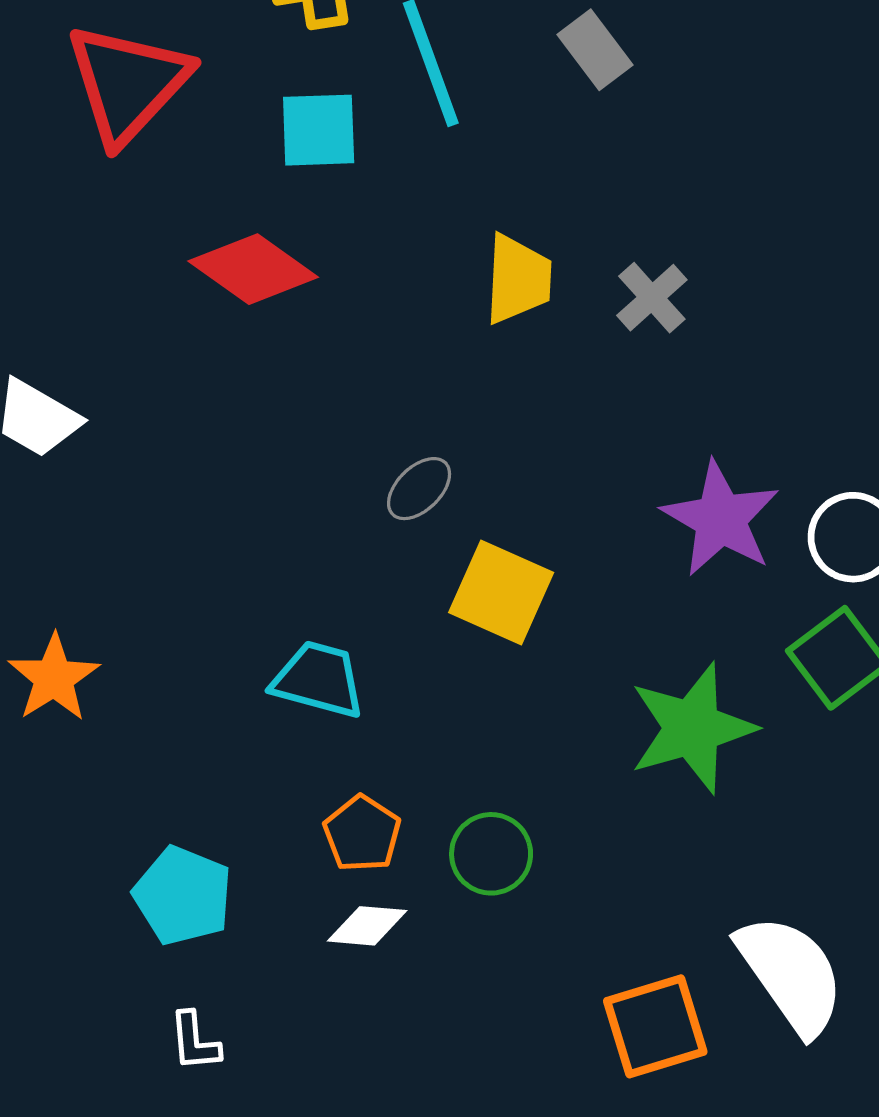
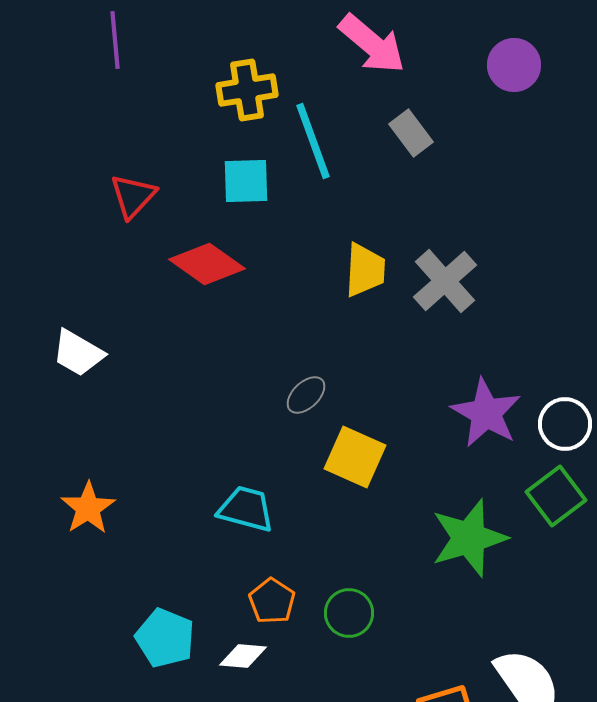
red triangle: (128, 83) -> (133, 196), moved, size x0.6
gray cross: (652, 298) -> (445, 281), size x1.5
white diamond: (367, 926) -> (243, 656), moved

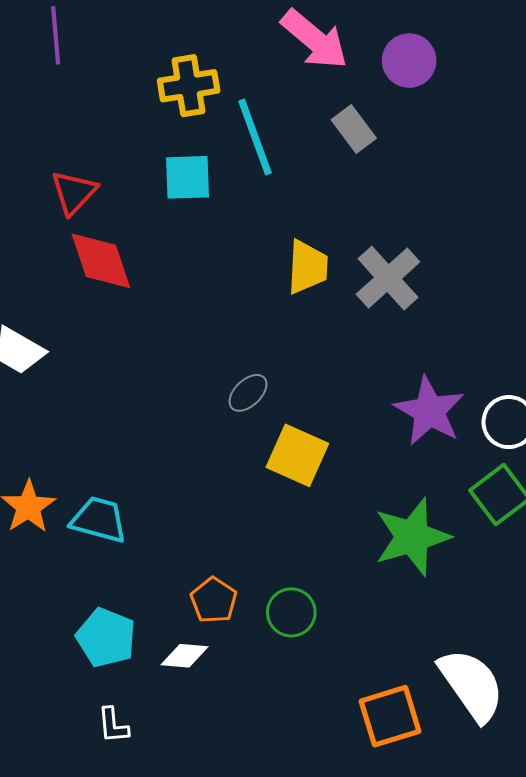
purple circle: (514, 65) -> (409, 61), moved
red diamond: (207, 264) -> (101, 261), moved, turned 36
cyan trapezoid: (246, 509) -> (99, 520), moved

